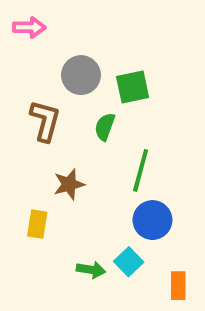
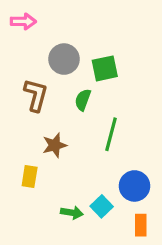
blue circle: (152, 220) -> (134, 186), moved

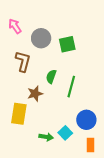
pink arrow: (23, 21) -> (15, 26), moved, turned -126
green semicircle: (83, 100) -> (51, 76), moved
yellow rectangle: (30, 177) -> (19, 114), size x1.5

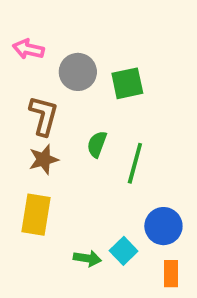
pink arrow: (15, 26) -> (28, 49), turned -42
brown star: (35, 94) -> (44, 159), moved

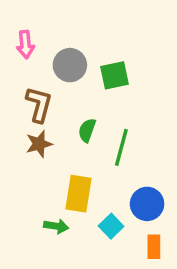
pink arrow: (28, 49) -> (25, 45), turned -108
yellow rectangle: (36, 215) -> (78, 194), moved
green arrow: (87, 258) -> (56, 226), moved

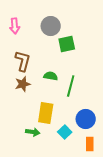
gray circle: (70, 65) -> (51, 26), moved
green semicircle: (87, 130) -> (51, 76), turned 80

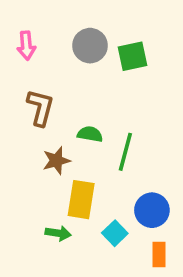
green square: (67, 44) -> (132, 56), moved
brown star: (23, 84) -> (56, 161), moved

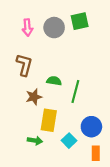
pink arrow: (26, 46) -> (27, 28), moved
green square: (132, 56) -> (80, 21), moved

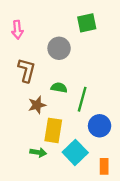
pink arrow: (27, 28) -> (17, 30), moved
gray circle: (54, 28) -> (59, 48), moved
blue circle: (91, 127) -> (100, 126), moved
cyan square: (69, 141) -> (75, 152), size x1.5

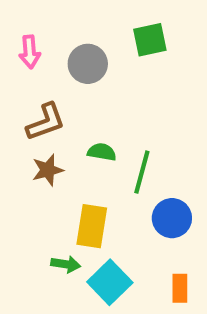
gray circle: (59, 48) -> (88, 64), moved
brown L-shape: (27, 70) -> (46, 122), turned 55
brown star: (37, 105) -> (48, 170), moved
cyan square: (75, 152) -> (110, 282), moved

